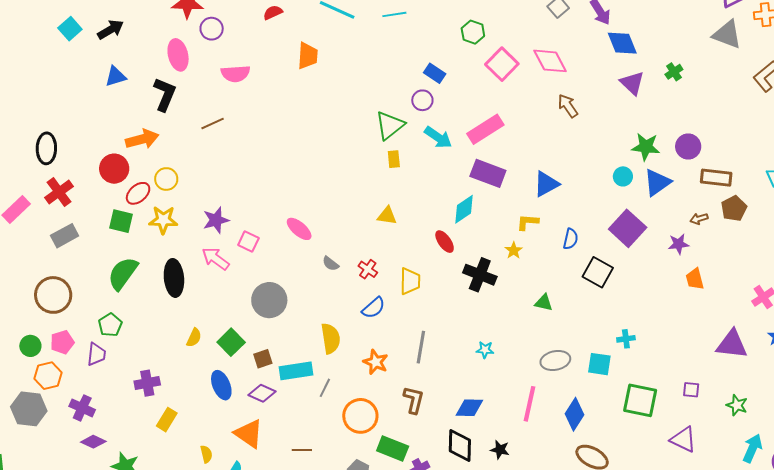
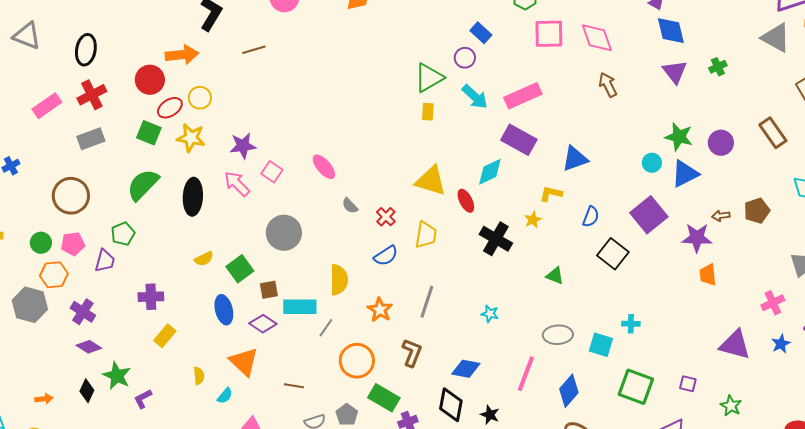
pink square: (502, 64) -> (549, 34), turned 36
brown rectangle: (716, 178) -> (773, 133), moved, turned 40
yellow triangle: (387, 216) -> (431, 181), moved, size x1.6
purple star: (678, 244) -> (697, 238), size x1.4
yellow semicircle: (194, 338) -> (204, 259), turned 30

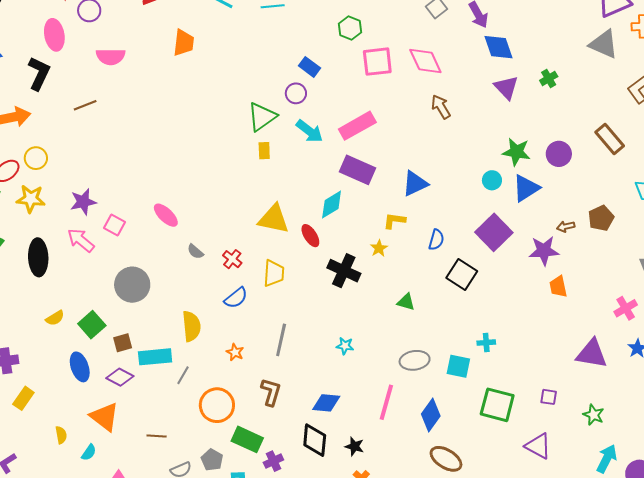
orange star: (380, 310) -> (235, 352), size x0.7

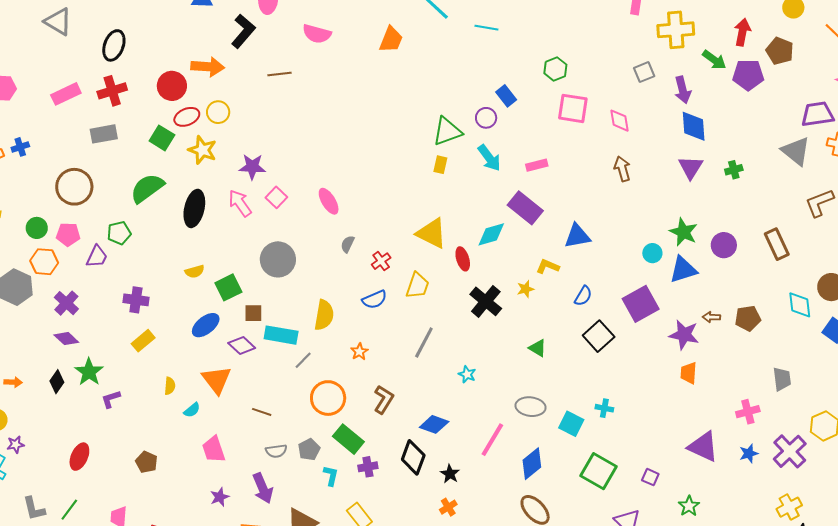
pink diamond: (425, 61) -> (620, 121), size x0.7
pink rectangle: (357, 126) -> (537, 165), size x0.6
gray semicircle: (195, 252) -> (348, 244), turned 60
gray line: (281, 340) -> (424, 343), moved
blue ellipse: (80, 367) -> (206, 325), turned 56

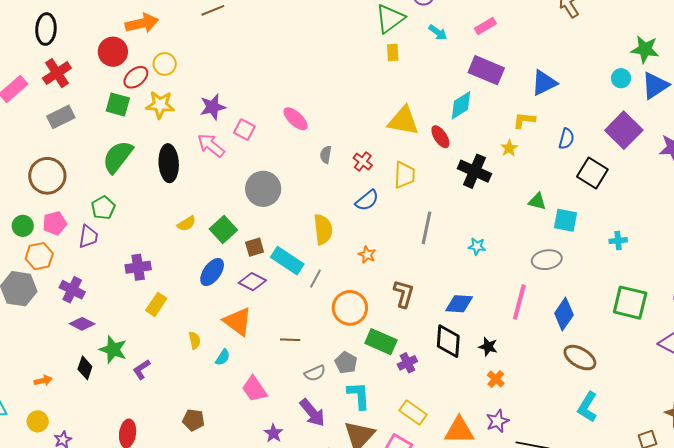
cyan arrow: (489, 158) -> (438, 32), size x0.7
cyan rectangle: (281, 335) -> (287, 261), turned 40
cyan square: (571, 424) -> (566, 220), moved
cyan L-shape: (331, 476) -> (359, 395), moved, size x1.4

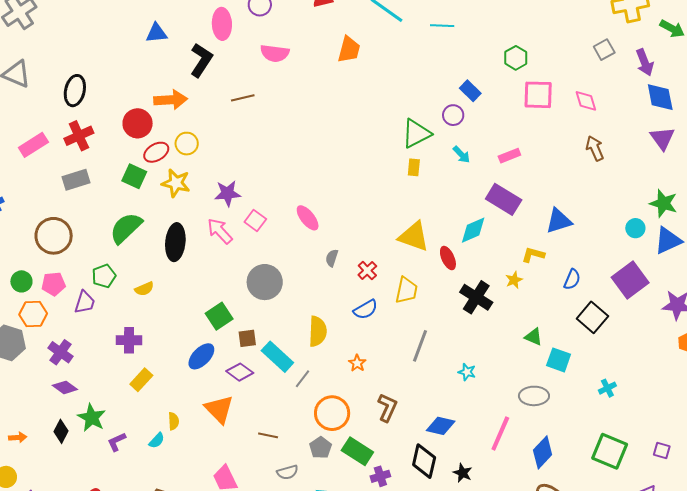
yellow semicircle: (187, 224) -> (144, 289), moved
cyan cross: (618, 241) -> (607, 388), turned -30
cyan semicircle: (223, 357) -> (157, 440), moved
gray pentagon: (346, 363) -> (321, 448), moved

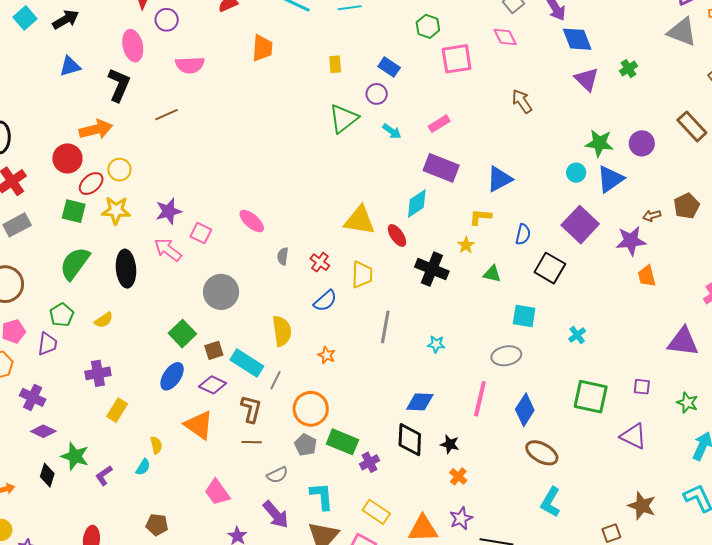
pink diamond: (586, 101) -> (505, 37), moved
yellow rectangle: (414, 167) -> (335, 64), moved
green triangle: (534, 337) -> (492, 274), moved
brown L-shape: (387, 408) -> (251, 409), moved

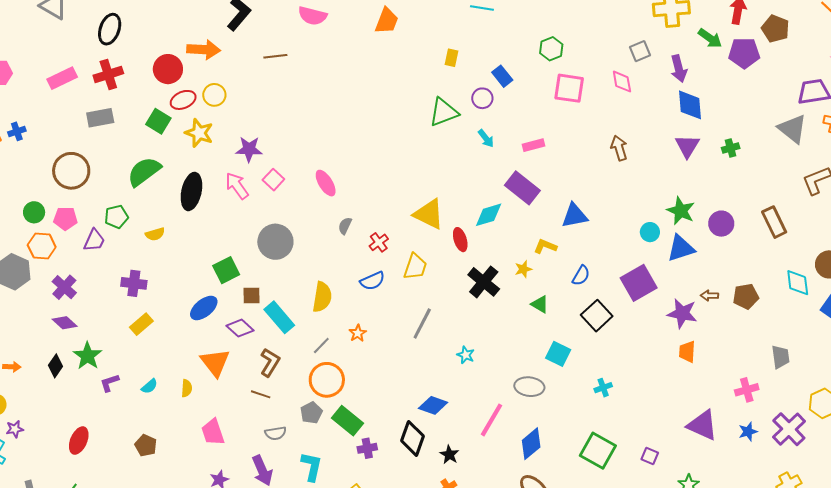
gray line: (276, 380) -> (321, 345), moved
yellow semicircle: (156, 445) -> (187, 388), moved

